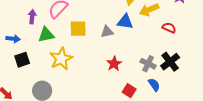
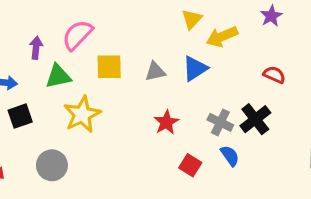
blue triangle: (125, 22) -> (195, 68), moved, turned -42
red semicircle: (169, 28) -> (274, 75), moved

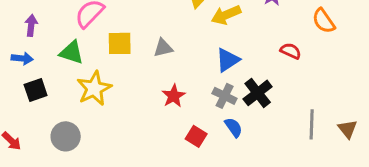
purple arrow: (36, 48) -> (31, 25), moved
blue triangle: (195, 68) -> (228, 60), moved
red semicircle: (274, 75) -> (291, 51), moved
green triangle: (58, 76) -> (72, 52), turned 30

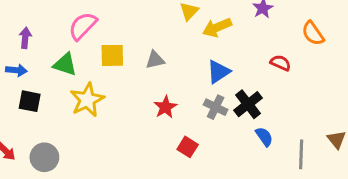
black square: (36, 90) -> (30, 101), turned 30
gray line: (312, 124) -> (301, 154), moved
blue semicircle: (234, 127) -> (264, 137), moved
gray circle: (66, 136) -> (44, 157), moved

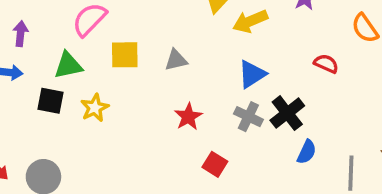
green triangle: (65, 64) -> (68, 65), turned -30
yellow star: (87, 100) -> (95, 108), size x0.7
black square: (30, 101) -> (51, 101), moved
blue semicircle: (264, 137) -> (307, 152), turned 60

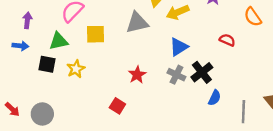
gray triangle: (176, 60) -> (137, 23), moved, size x1.5
red square: (215, 164) -> (117, 106), moved

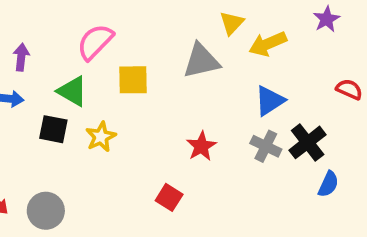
green triangle: (59, 41) -> (72, 91), turned 42

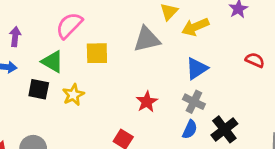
black cross: (308, 142) -> (224, 129), moved
blue semicircle: (328, 184) -> (190, 129), moved

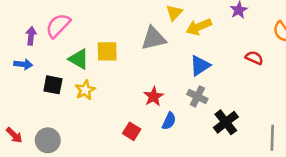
pink semicircle: (69, 25) -> (58, 26), moved
green triangle: (53, 62) -> (79, 59), moved
blue semicircle: (190, 129) -> (169, 121), moved

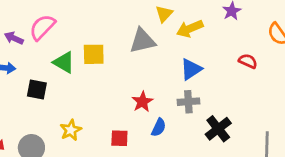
purple arrow: (31, 36) -> (14, 38), turned -72
yellow star: (85, 90) -> (71, 130), moved
gray cross: (197, 96) -> (188, 102), turned -30
red square: (132, 131) -> (119, 138), turned -30

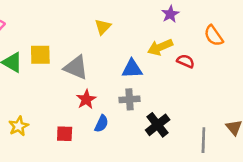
yellow triangle: (164, 14) -> (103, 27), moved
yellow arrow: (190, 29) -> (160, 47), moved
gray triangle: (142, 41) -> (76, 68), moved, turned 36
blue triangle: (191, 69) -> (132, 69), turned 30

